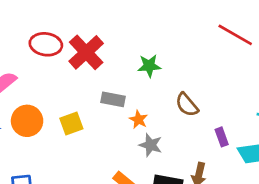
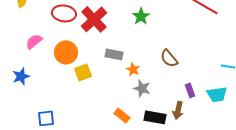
green star: (149, 66) -> (141, 16), moved, turned -30
orange circle: (27, 121) -> (66, 52), moved
purple rectangle: (222, 137) -> (190, 90), moved

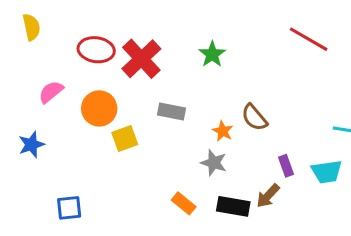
orange star: (133, 69) -> (223, 131), moved
brown arrow: (178, 110) -> (268, 196), turned 30

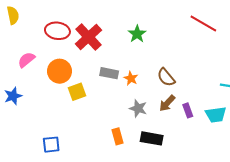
orange star: (223, 131) -> (131, 78), moved
brown arrow: (268, 196) -> (167, 103), moved
orange rectangle: (184, 203) -> (117, 136), turned 35
blue square: (69, 208) -> (51, 145), moved

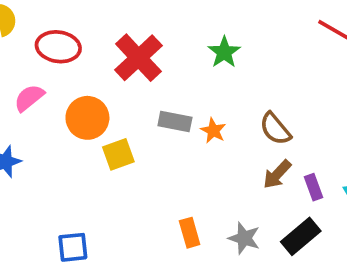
red ellipse: (57, 31) -> (58, 47), moved
gray star: (138, 108) -> (244, 238), moved
black rectangle: (152, 138) -> (301, 236), moved, turned -50

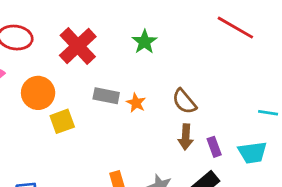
brown arrow: (277, 174) -> (186, 137), turned -40

